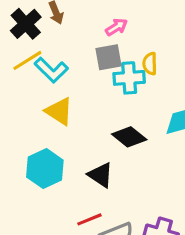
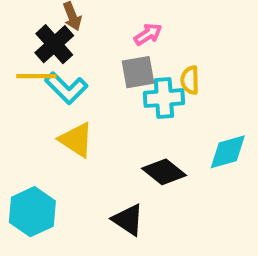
black cross: (26, 24) -> (54, 44), moved
yellow line: (27, 60) -> (36, 76), turned 32
cyan hexagon: (45, 169) -> (32, 212), moved

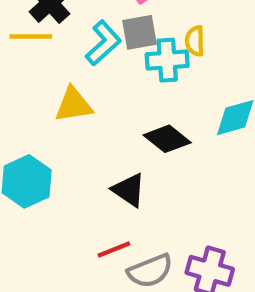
cyan L-shape: (66, 88) -> (103, 43), moved, turned -87
yellow triangle: (76, 140) -> (73, 105), turned -42

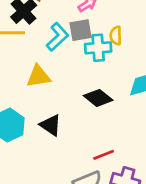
black triangle: (129, 190) -> (51, 125), moved
red line: (114, 250) -> (104, 155), moved

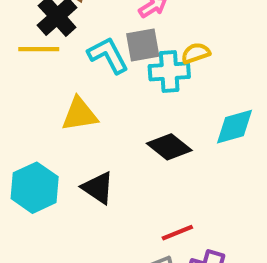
yellow semicircle: (116, 36) -> (196, 53), turned 72
cyan L-shape: (57, 37) -> (108, 55), turned -76

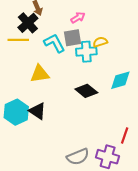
black triangle: (98, 188) -> (37, 111), moved
red line: (177, 233) -> (125, 135), moved, turned -49

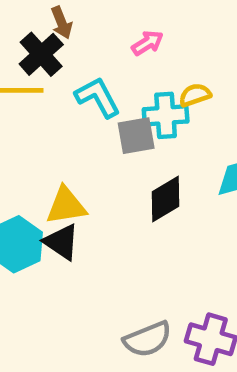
gray square: (73, 38) -> (136, 136), moved
yellow triangle: (40, 74) -> (66, 206), moved
black diamond: (86, 91) -> (166, 199), turned -70

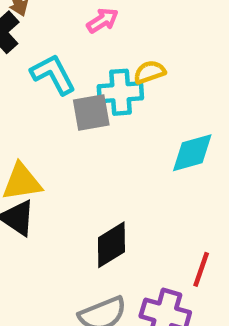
black diamond: (166, 199) -> (111, 245), moved

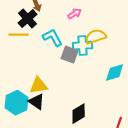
yellow semicircle: (150, 72) -> (96, 37), size x1.5
gray square: (91, 112) -> (70, 55), turned 30

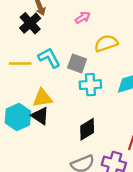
yellow line: (19, 35) -> (20, 63), moved
cyan L-shape: (53, 38) -> (49, 58), moved
cyan cross: (83, 46) -> (90, 85), moved

